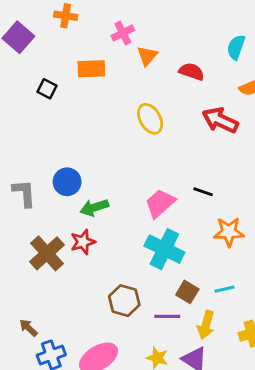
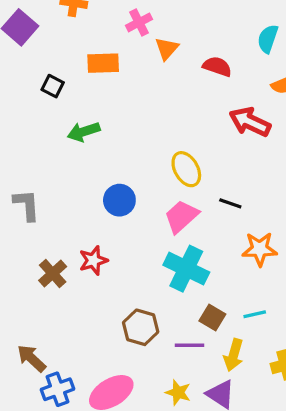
yellow ellipse: (150, 119) -> (186, 169), moved
blue circle: (67, 182) -> (119, 200), moved
green arrow: (94, 208) -> (84, 132), moved
brown cross: (47, 253) -> (53, 273), size x0.7
brown arrow: (28, 328) -> (31, 358), size x1.4

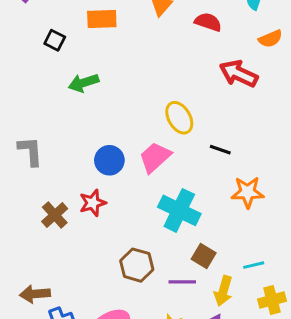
blue circle: (119, 200) -> (109, 160), moved
pink trapezoid: (181, 216) -> (155, 157), moved
cyan line: (255, 314) -> (254, 265), moved
brown arrow: (31, 358) -> (35, 294), turned -48

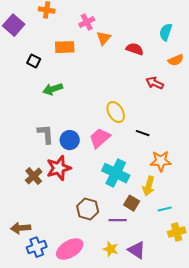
red arrow: (239, 74) -> (155, 83), size x0.7
gray L-shape: (30, 151) -> (46, 134), moved
red star: (93, 203) -> (59, 168), size x1.4
yellow arrow: (223, 291) -> (149, 186), moved

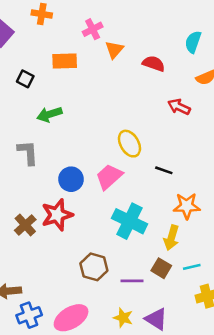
gray L-shape: (46, 134) -> (28, 153), moved
brown square: (132, 203) -> (161, 268), moved

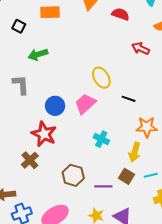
red star: (57, 215) -> (44, 134), turned -30
cyan cross: (129, 221) -> (101, 139), size x0.6
brown cross: (25, 225) -> (30, 160), moved

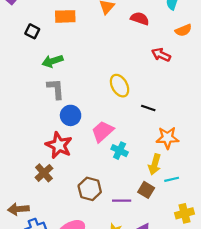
gray L-shape: (21, 85) -> (56, 89), moved
pink trapezoid: (85, 104) -> (103, 131), moved
cyan line: (151, 175) -> (172, 179), moved

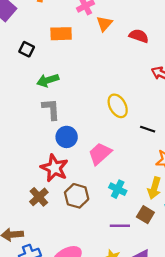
cyan cross: (120, 151) -> (118, 189), moved
brown hexagon: (90, 189) -> (77, 196), moved

